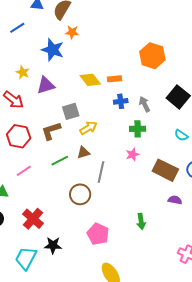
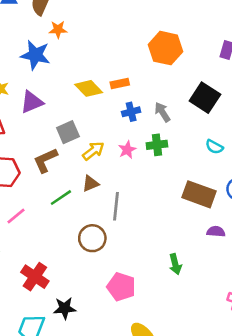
pink star: (132, 154) -> (127, 150), moved

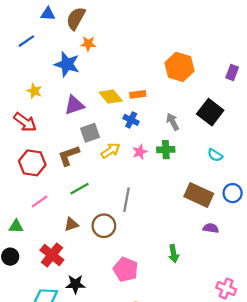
purple triangle: (32, 102) -> (74, 105), moved
blue cross: (131, 112) -> (131, 120), moved, turned 35
brown triangle: (90, 184) -> (71, 224), moved

